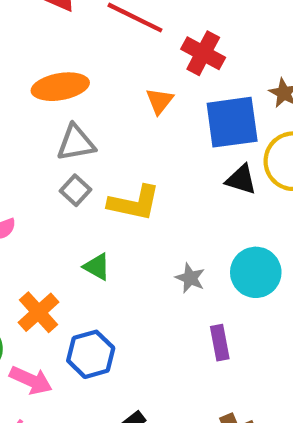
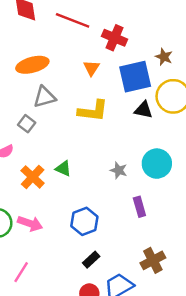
gray square: (76, 190) -> (27, 124), moved
yellow L-shape: (134, 203) -> (93, 111), moved
orange cross: (39, 312) -> (33, 177), moved
blue hexagon: (91, 354) -> (84, 221), moved
pink arrow: (31, 380) -> (30, 223), moved

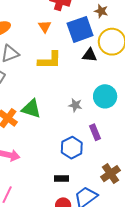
green triangle: (63, 169) -> (31, 109), size x1.5
blue hexagon: (84, 221) -> (72, 148), moved
black rectangle: (91, 260) -> (61, 178), turned 48

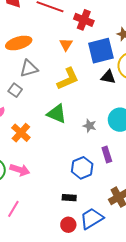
yellow L-shape: (50, 60) -> (68, 79), turned -30
green triangle: (31, 109) -> (57, 114), moved

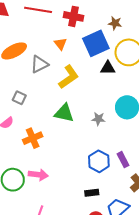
gray triangle: (29, 68) -> (39, 64), moved
orange cross: (21, 133) -> (33, 138), turned 36
purple rectangle: (107, 154) -> (123, 160), moved

